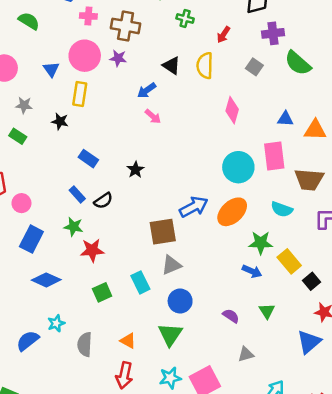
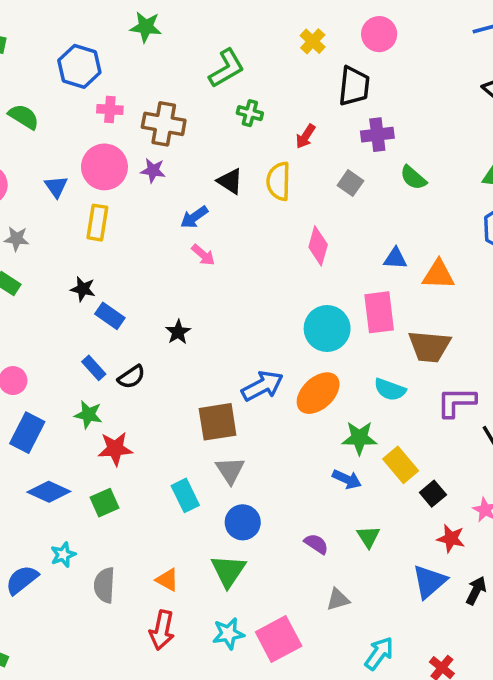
green semicircle: (298, 63) -> (413, 178), size x0.7
black star: (60, 121) -> (83, 289), moved
gray triangle: (171, 265) -> (230, 470), turned -40
green square: (102, 292) -> (104, 503), moved

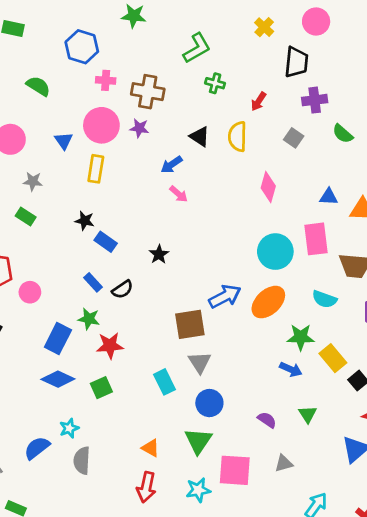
blue rectangle: (27, 433) -> (58, 338), moved
gray semicircle: (104, 585) -> (82, 461), moved
pink square: (279, 639) -> (235, 470), moved, turned 32

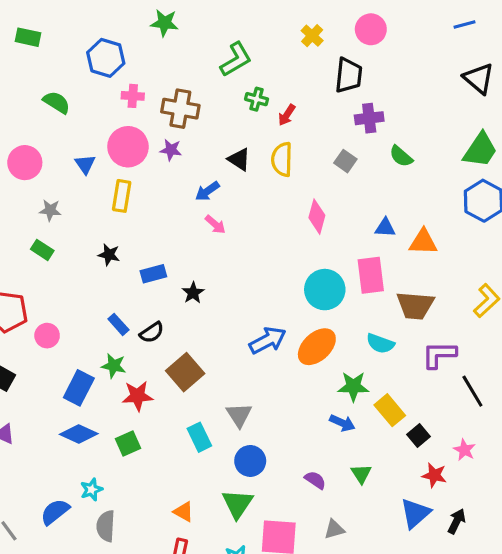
red arrow: (259, 101) -> (287, 115), moved
blue rectangle: (106, 242) -> (153, 274), moved, turned -50
brown square: (190, 324) -> (185, 372), moved, turned -32

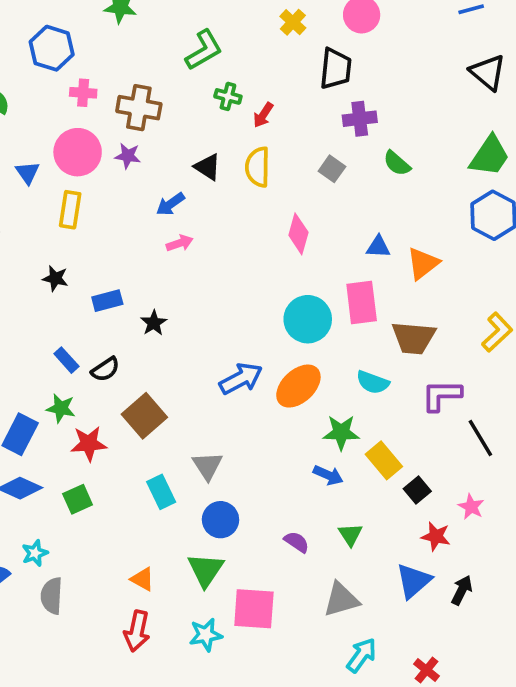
pink arrow: (215, 224) -> (180, 243), turned -60
orange triangle: (423, 242) -> (423, 264), turned -40
gray triangle: (334, 529) -> (341, 599), moved, size x1.5

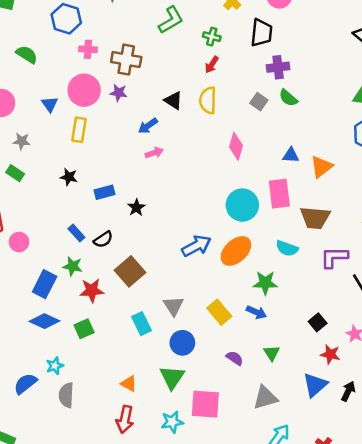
green cross: (228, 96) -> (212, 37), moved
green semicircle: (397, 163) -> (288, 98), moved
yellow rectangle: (384, 460) -> (219, 312), moved

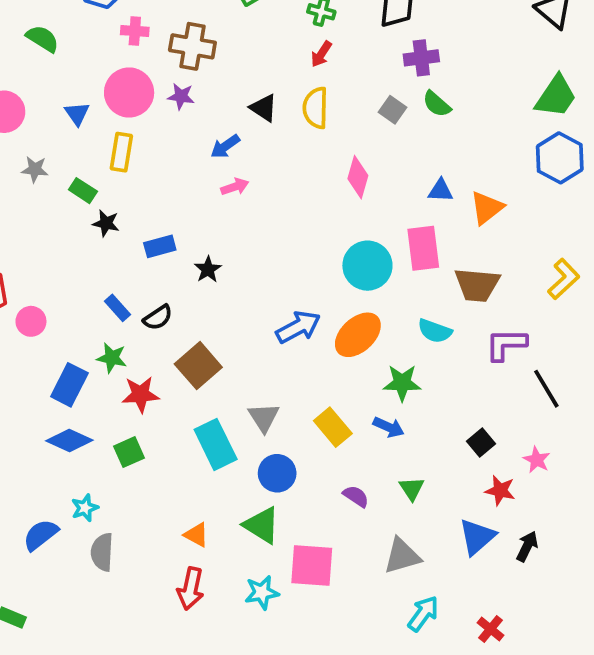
green rectangle: (15, 173) -> (83, 191), moved
cyan rectangle: (142, 324) -> (216, 444), size x1.4
green triangle: (172, 377) -> (262, 525), turned -32

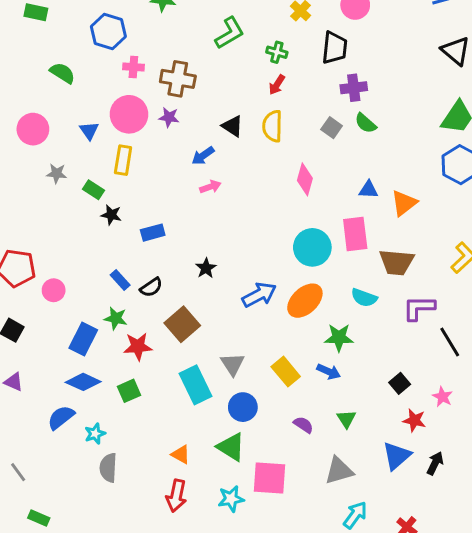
black star: (208, 269) -> (206, 268), moved
blue semicircle: (41, 535) -> (61, 417), moved

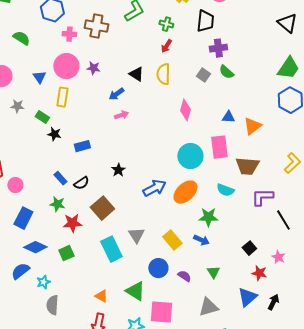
brown cross: (178, 79) -> (96, 26), moved
blue rectangle: (83, 339) -> (23, 218), moved
blue circle: (243, 407) -> (158, 268), moved

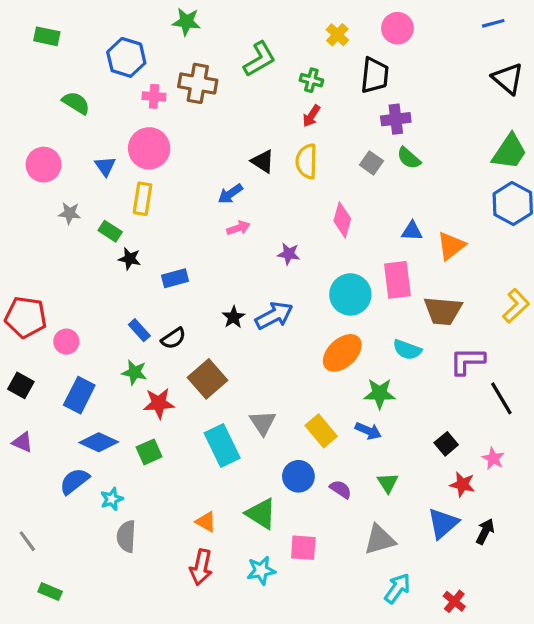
purple star: (93, 68) -> (289, 254), moved
blue arrow: (154, 188) -> (274, 316), moved
pink square: (161, 312) -> (303, 548), size x0.7

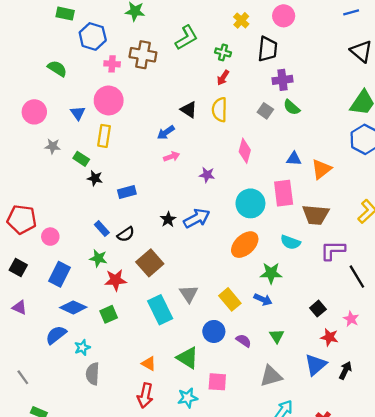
green rectangle: (47, 36) -> (65, 14), moved

